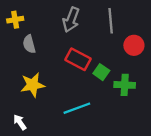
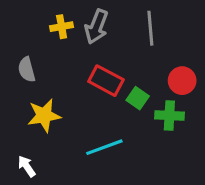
yellow cross: (15, 20) -> (62, 27), moved
gray semicircle: (29, 44) -> (27, 69), moved
red circle: (134, 45) -> (182, 81), moved

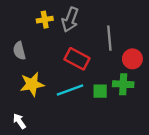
gray line: (150, 28) -> (109, 38), moved
green square: (138, 98) -> (100, 91), moved, turned -35
cyan line: (104, 147) -> (70, 90), moved

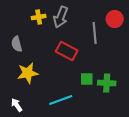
red circle: (132, 59) -> (115, 19), moved
green cross: (123, 84) -> (107, 83), moved
cyan line: (70, 90) -> (61, 100), moved

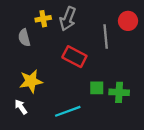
gray semicircle: (17, 44) -> (24, 38), moved
white arrow: (17, 105) -> (21, 107), moved

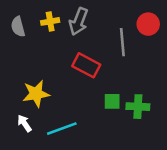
gray semicircle: (24, 38) -> (18, 27), moved
cyan line: (68, 111) -> (62, 129), moved

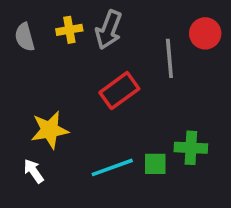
red rectangle: (86, 65) -> (119, 91), turned -64
green square: (112, 101) -> (155, 164), moved
cyan line: (62, 129) -> (112, 167), moved

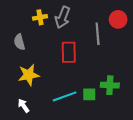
gray semicircle: (25, 37) -> (19, 42), moved
red rectangle: (119, 91) -> (69, 52), turned -55
white arrow: (34, 171) -> (24, 106), moved

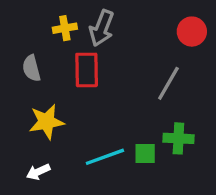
gray line: (98, 34) -> (168, 83), moved, turned 35
red rectangle: (69, 52) -> (87, 70), moved
white arrow: (24, 106) -> (38, 172), turned -80

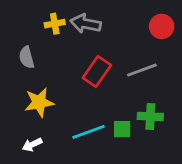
gray arrow: (102, 28) -> (86, 24), turned 80
red rectangle: (87, 70) -> (97, 71), moved, turned 36
gray line: (168, 83) -> (142, 70), turned 40

